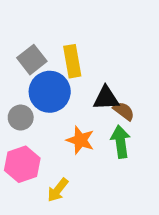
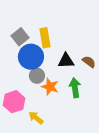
brown semicircle: (124, 111) -> (89, 62), moved
gray circle: (21, 118) -> (37, 76), moved
yellow arrow: (58, 190) -> (36, 118), turned 91

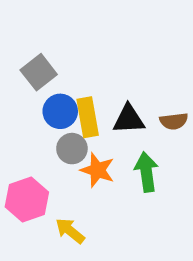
yellow rectangle: (45, 38) -> (88, 117), moved
blue circle: (31, 57) -> (60, 111), size x0.7
brown semicircle: (89, 62) -> (174, 121), turned 136

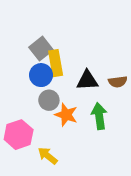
gray square: (39, 72) -> (41, 49), moved
yellow rectangle: (88, 117) -> (56, 63), moved

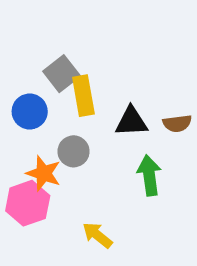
blue circle: (41, 75) -> (30, 112), moved
orange star: (66, 115) -> (44, 173), moved
yellow arrow: (48, 156) -> (97, 235), moved

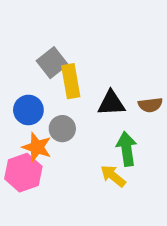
blue circle: (30, 112) -> (28, 110), moved
yellow arrow: (97, 235) -> (113, 176), moved

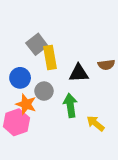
brown semicircle: (150, 105) -> (106, 65), moved
green arrow: (127, 149) -> (70, 105), moved
yellow arrow: (113, 176) -> (96, 123), moved

